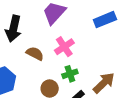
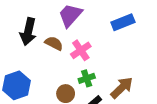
brown semicircle: (35, 53) -> (54, 43), moved

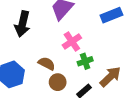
brown semicircle: (54, 43) -> (47, 63), moved
green cross: (87, 78) -> (85, 61), moved

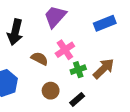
brown semicircle: (47, 63) -> (40, 59), moved
brown arrow: (110, 77) -> (104, 69), moved

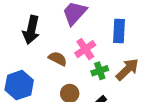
blue rectangle: (105, 23) -> (119, 31), moved, turned -65

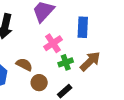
brown semicircle: (58, 59) -> (24, 65), moved

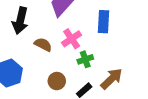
brown arrow: (90, 61) -> (112, 79), moved
brown semicircle: (24, 65) -> (43, 45), moved

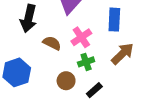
green cross: (85, 59) -> (86, 62), moved
brown arrow: (112, 79) -> (122, 54), moved

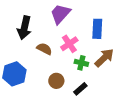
green cross: (86, 62) -> (81, 63), moved, turned 32

